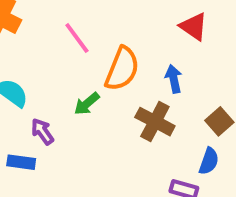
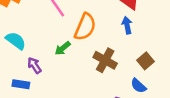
blue arrow: (174, 79) -> (127, 25), moved
blue semicircle: (209, 161) -> (138, 86), turned 112

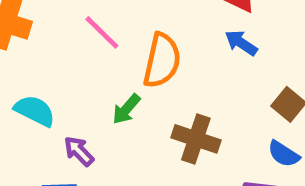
blue arrow: (127, 25) -> (241, 43), turned -35
brown cross: (105, 60) -> (196, 139), moved

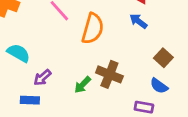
green arrow: (126, 109) -> (82, 85), moved
purple arrow: (79, 151) -> (42, 78), turned -90

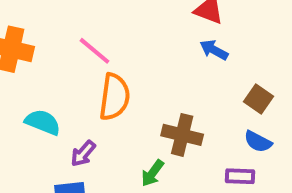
orange semicircle: (93, 29) -> (114, 97), moved
green arrow: (82, 85) -> (152, 173), moved

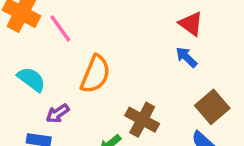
pink line: (94, 51) -> (60, 28), moved
brown square: (259, 99) -> (212, 107), size x1.4

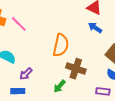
orange semicircle: (95, 74) -> (61, 45), moved

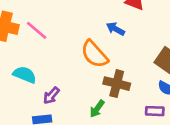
blue arrow: (95, 28) -> (115, 29), moved
orange semicircle: (61, 45) -> (94, 54), turned 130

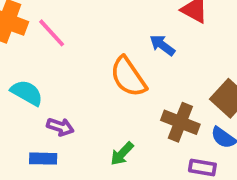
brown cross: (117, 84) -> (180, 122), moved
purple arrow: (51, 96) -> (60, 127), turned -120

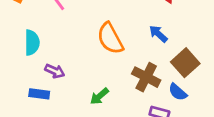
blue arrow: (162, 45) -> (158, 34), moved
cyan semicircle: (27, 93) -> (32, 43), turned 55

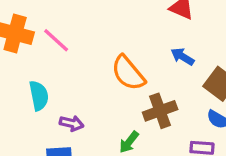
brown cross: (146, 77) -> (160, 111), moved, turned -36

